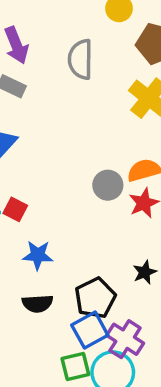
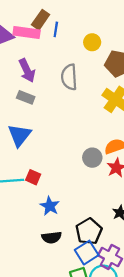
blue star: (38, 255) -> (50, 206), turned 30

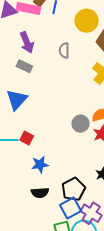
yellow circle: (92, 42) -> (86, 21), size x1.5
gray semicircle: (69, 77) -> (64, 50), size x0.7
blue star: (50, 206) -> (40, 165), turned 30

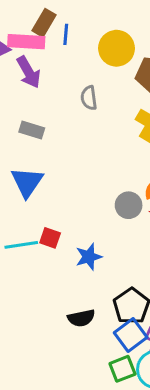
purple arrow: (27, 42) -> (29, 72), moved
blue star: (40, 165) -> (89, 257), moved

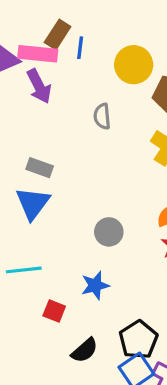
gray rectangle: (32, 130) -> (40, 168), moved
gray circle: (129, 205) -> (109, 232), moved
red square: (50, 238) -> (54, 311), moved
black semicircle: (81, 318) -> (85, 350), turned -32

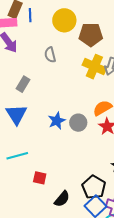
gray rectangle: (40, 168) -> (23, 84), moved, turned -70
gray circle: (109, 232) -> (78, 123), moved
blue star: (95, 285) -> (57, 121), moved

